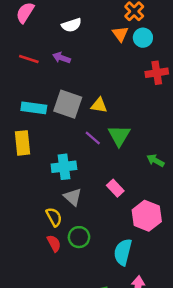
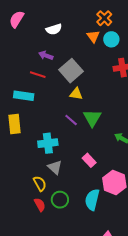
red line: (29, 59) -> (38, 75), moved
gray square: (68, 104) -> (71, 71), moved, turned 30
cyan semicircle: (123, 252) -> (92, 200), moved

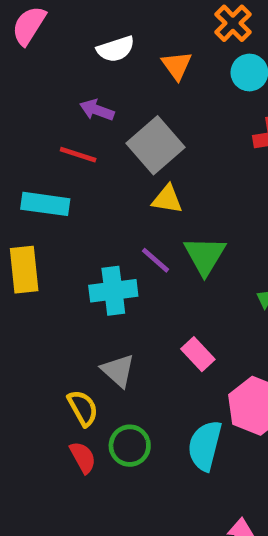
orange triangle: (93, 36) -> (177, 65), moved
cyan cross: (48, 143) -> (113, 291), moved

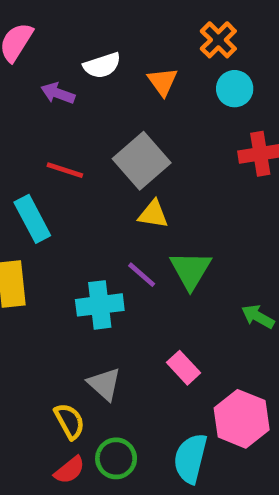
purple arrow: (97, 110) -> (58, 93), moved
cyan rectangle: (45, 204) -> (32, 219), turned 54
red semicircle: (83, 457) -> (70, 470), turned 80

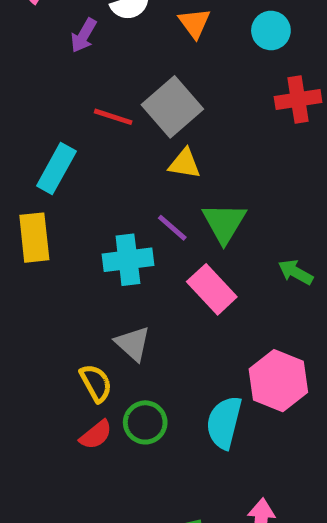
purple arrow: (58, 93) -> (84, 35), turned -80
red line: (65, 170) -> (113, 117), moved
cyan rectangle: (32, 219) -> (56, 169), turned 57
pink rectangle: (183, 368) -> (212, 289), moved, size x1.4

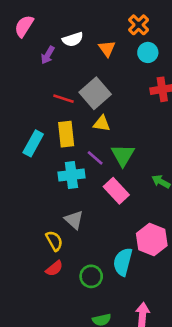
cyan rectangle: (56, 169) -> (33, 143), moved
yellow rectangle: (34, 238) -> (66, 134), moved
green circle: (145, 422) -> (91, 276), moved

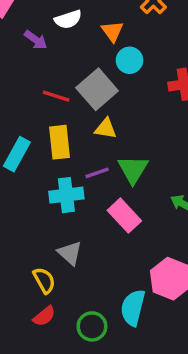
cyan circle: (148, 52) -> (129, 60), moved
purple arrow: (48, 55) -> (36, 40), turned -84
purple line: (95, 158) -> (97, 173), turned -60

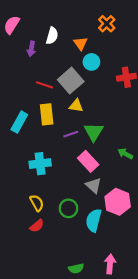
white semicircle: (68, 19) -> (52, 36), turned -56
purple arrow: (36, 40) -> (31, 49), turned 64
cyan cross: (66, 195) -> (40, 164), moved
gray triangle: (70, 253) -> (94, 185), moved
green circle: (92, 326) -> (68, 208), moved

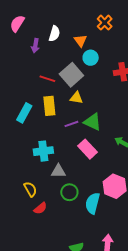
green triangle: (94, 132) -> (93, 122), turned -36
gray triangle: (94, 185) -> (58, 171), moved, turned -42
yellow semicircle: (37, 203) -> (30, 189), moved

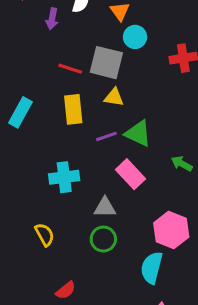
gray square: (71, 75) -> (106, 63), turned -35
cyan rectangle: (24, 113) -> (20, 112), moved
gray triangle: (58, 171) -> (105, 207), moved
cyan semicircle: (93, 203) -> (152, 268), moved
red semicircle: (40, 208) -> (66, 290), moved

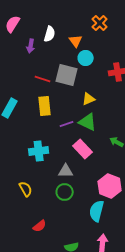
yellow triangle: (114, 97) -> (89, 99), moved, turned -32

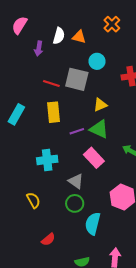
orange triangle: (76, 41) -> (79, 37), moved, turned -40
gray triangle: (66, 171) -> (76, 181), turned 35
cyan semicircle: (97, 211) -> (93, 224), moved

